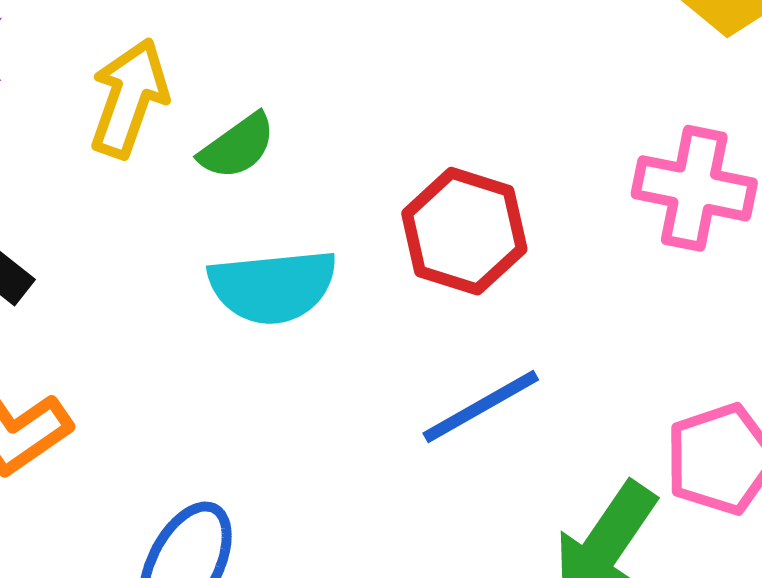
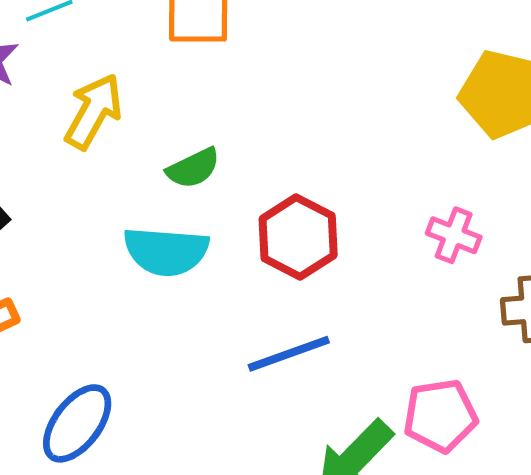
green semicircle: (237, 146) -> (193, 168), moved
pink cross: (694, 188) -> (454, 235), size x0.7

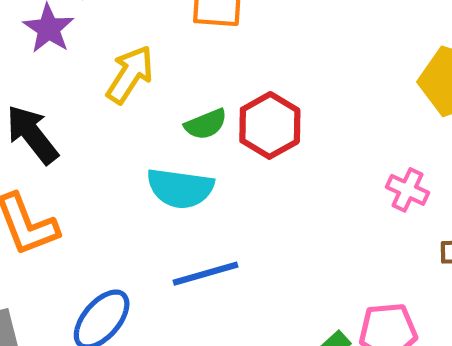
red hexagon: (298, 237) -> (270, 125), moved
blue line: (289, 354) -> (206, 274), moved

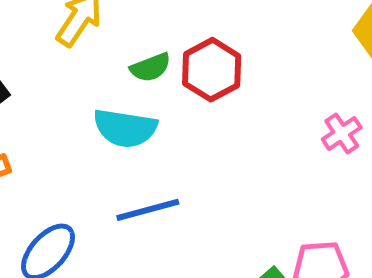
pink cross: (407, 190) -> (342, 133), turned 30

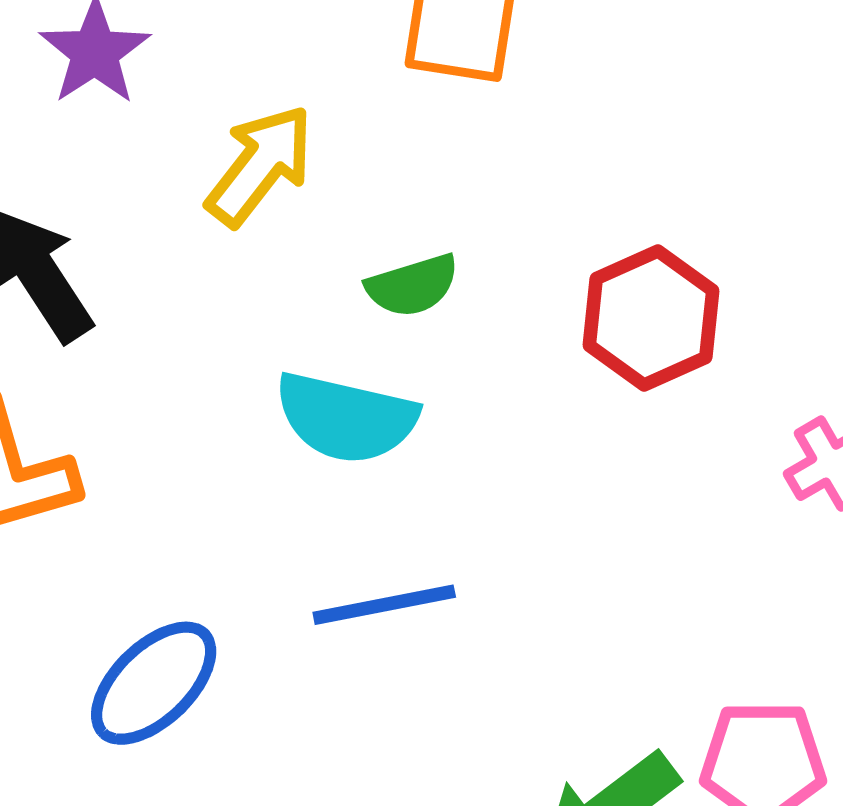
red hexagon: (212, 70) -> (651, 318), moved

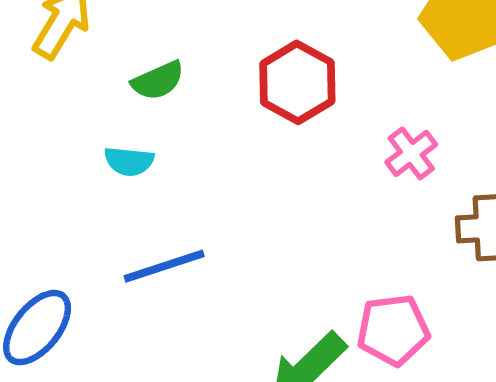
cyan semicircle: (346, 418) -> (129, 161), size x0.6

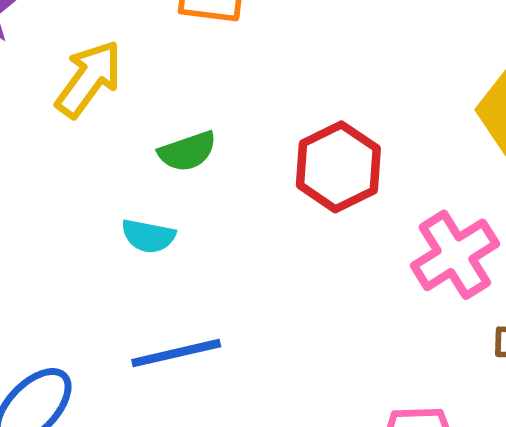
pink cross: (411, 153) -> (455, 255), size x1.5

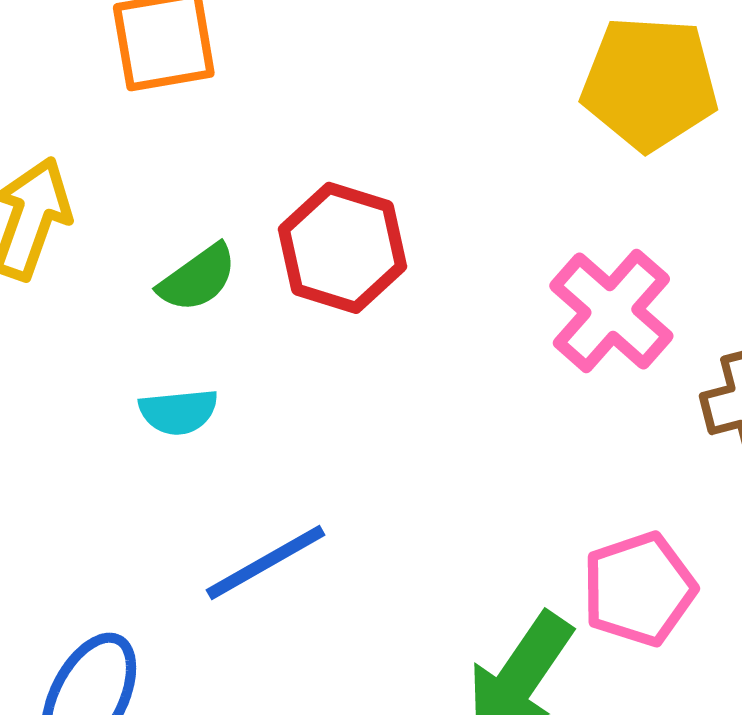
red hexagon: (338, 167) -> (342, 248), moved

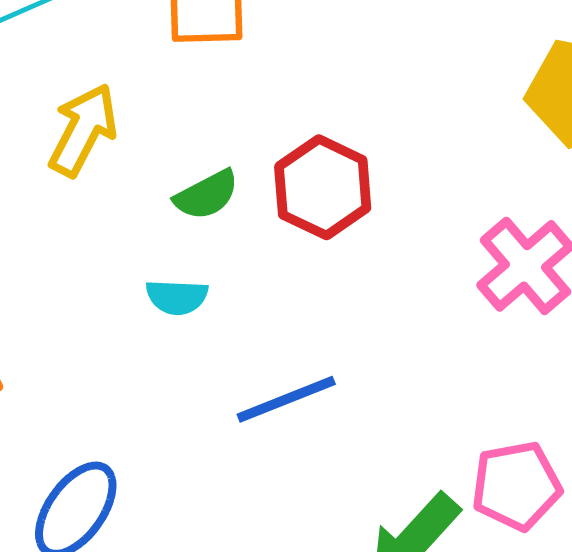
blue line: (266, 562) -> (286, 399), moved

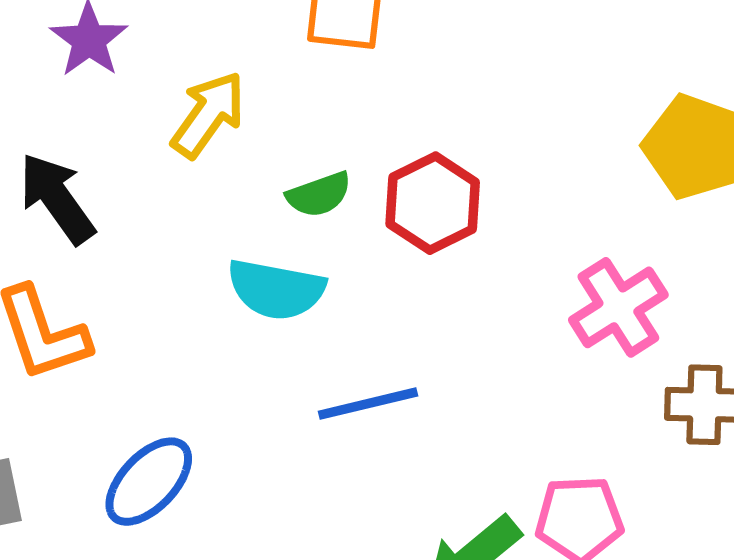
cyan semicircle: (177, 297) -> (276, 289), size x1.6

